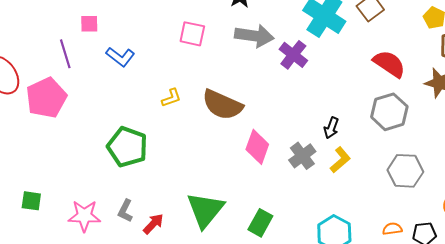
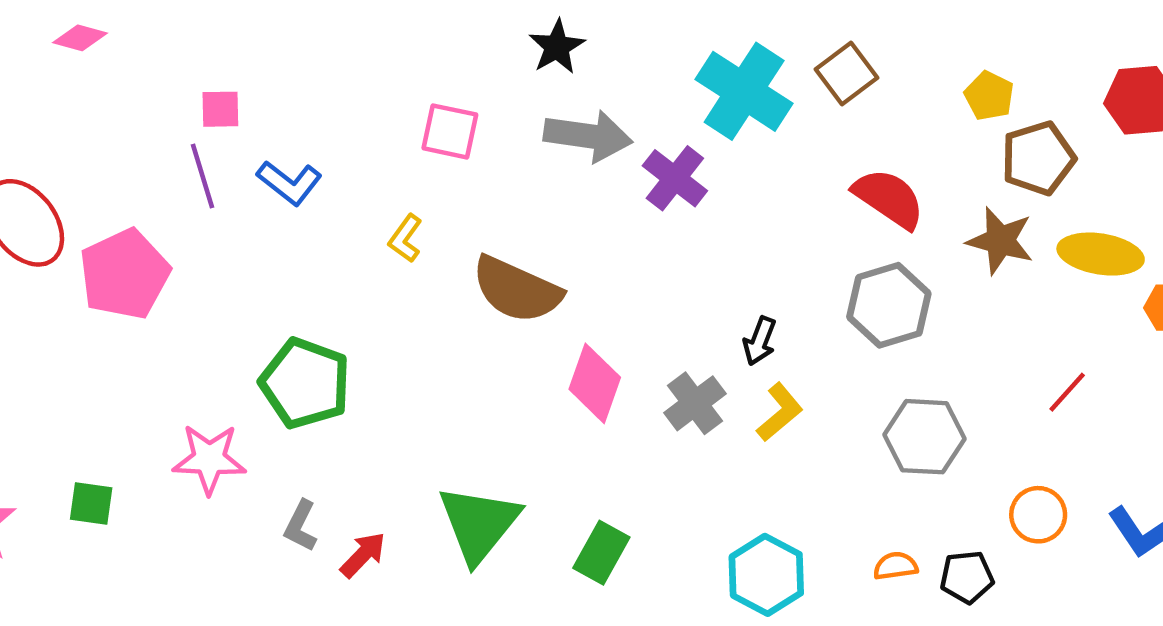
purple line: (65, 54) -> (203, 176), moved
yellow L-shape: (171, 98) -> (405, 238), moved, turned 145
pink star: (84, 216) -> (209, 459), moved

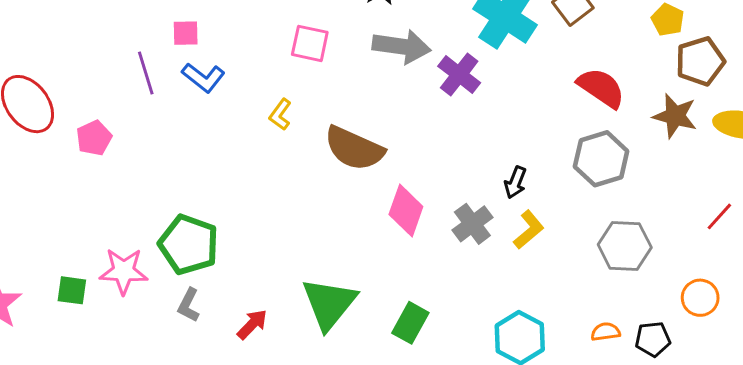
pink square: (220, 109) -> (186, 33), moved
pink pentagon: (125, 274) -> (94, 138), size x0.6
green pentagon: (305, 383) -> (189, 244), moved
pink star: (209, 459) -> (124, 271), moved
gray L-shape: (301, 526) -> (189, 305), moved

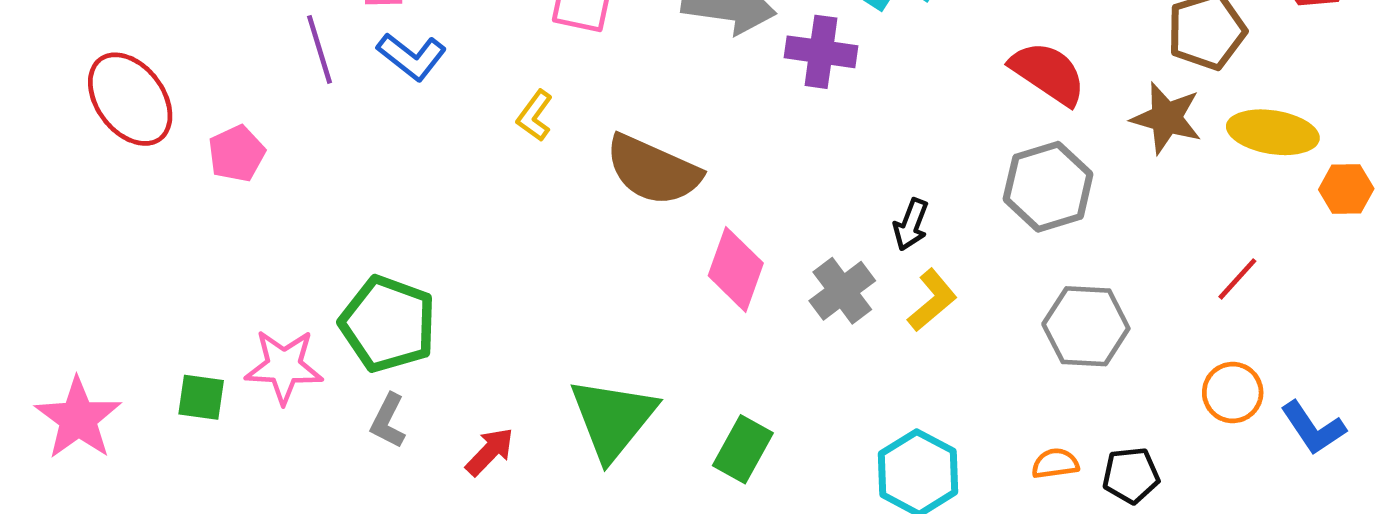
purple cross: (459, 74) -> (821, 52), turned -30
orange circle: (700, 298) -> (1233, 392), moved

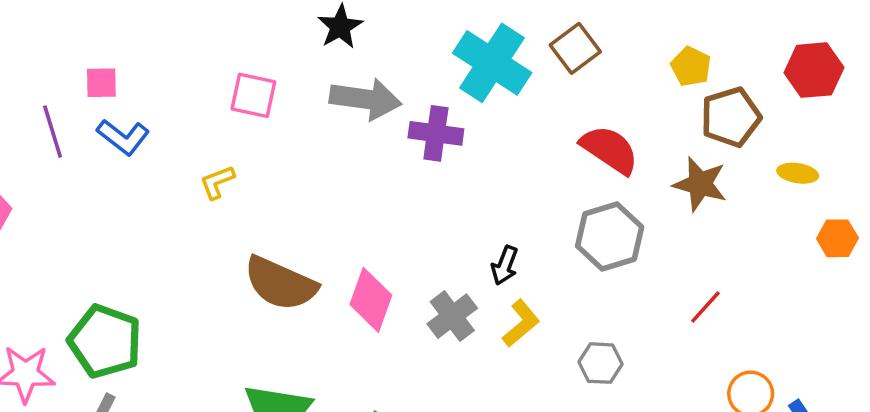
yellow L-shape: (535, 116) -> (217, 182), turned 33
yellow ellipse: (1273, 132) -> (798, 173), moved, size x0.6
brown semicircle: (653, 170) -> (280, 283), moved
red line: (1237, 279) -> (705, 307), moved
gray hexagon: (1086, 326) -> (601, 363), moved, size x0.7

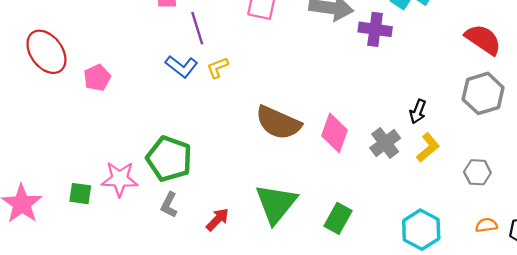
purple line: (53, 132) -> (197, 28), moved
blue L-shape: (123, 137) -> (181, 66), moved
yellow L-shape: (217, 182) -> (218, 68), moved

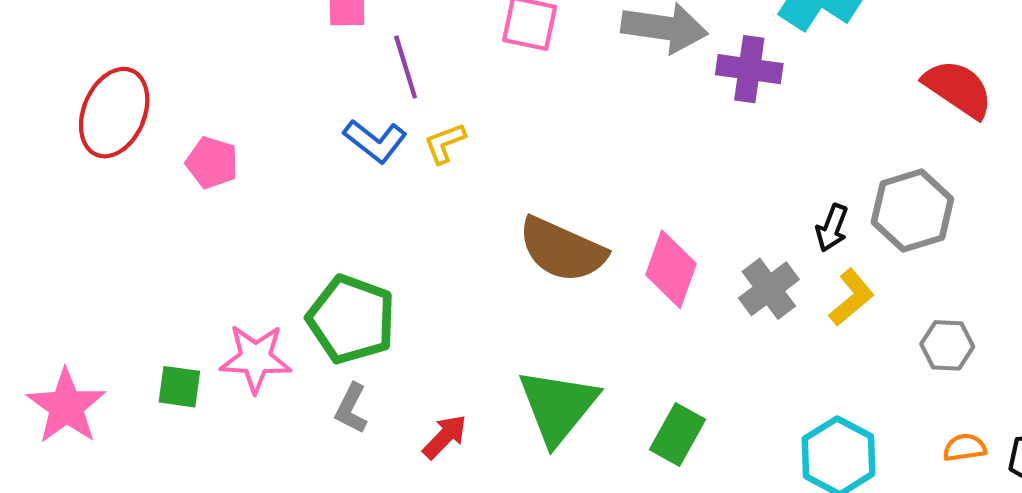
red ellipse: (46, 52) -> (114, 113), turned 60
pink pentagon: (97, 78) -> (212, 163), turned -30
gray hexagon: (483, 93) -> (912, 211), moved

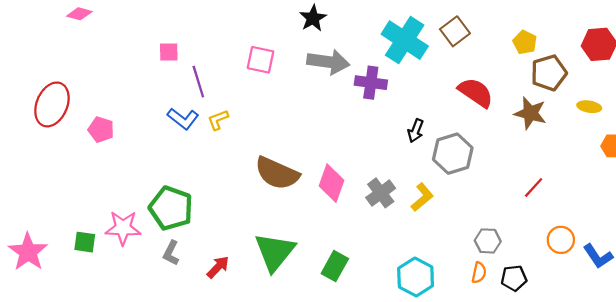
black arrow: (832, 228) -> (416, 131), moved
gray hexagon: (947, 345) -> (488, 241), moved
orange semicircle: (965, 448) -> (479, 273), turned 110

